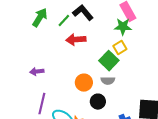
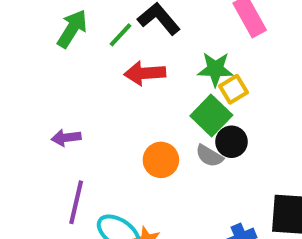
green star: (123, 27) -> (215, 69), moved
gray semicircle: (108, 81) -> (209, 156), turned 32
black circle: (98, 102) -> (232, 142), moved

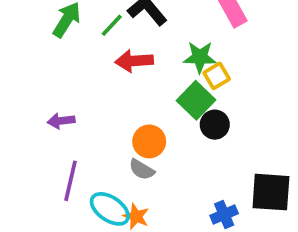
gray semicircle: (209, 156) -> (142, 170), moved

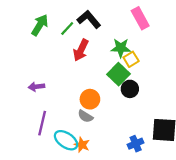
red arrow: (134, 61) -> (81, 50), turned -60

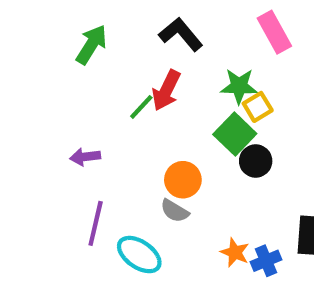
green line: (67, 28) -> (141, 107), moved
orange star: (82, 145) -> (235, 252), moved

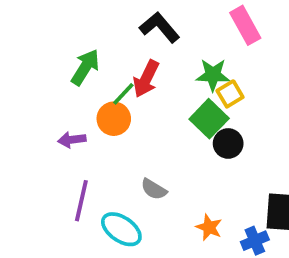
green arrow: (91, 45) -> (85, 67), moved
orange circle: (183, 180) -> (114, 119), moved
blue cross: (266, 261) -> (255, 241), moved

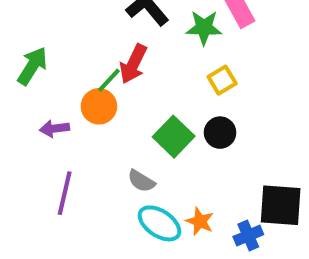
green arrow: (85, 67) -> (32, 66), moved
green star: (213, 75) -> (204, 28), moved
green square: (209, 119) -> (174, 137), moved
cyan ellipse: (121, 229) -> (159, 223), moved

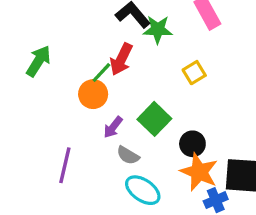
green star: (204, 28) -> (158, 30), moved
purple arrow: (55, 129) -> (113, 127), moved, turned -45
black circle: (220, 133) -> (192, 144), moved
orange star: (200, 221) -> (199, 172), moved, size x1.6

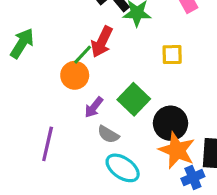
yellow square: (194, 73) -> (172, 55), turned 30
black circle: (192, 144) -> (171, 123), size x1.4

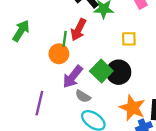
green line: (83, 55) -> (65, 39), turned -35
purple arrow: (94, 107) -> (73, 77), size x1.5
black circle: (171, 123) -> (119, 72), moved

